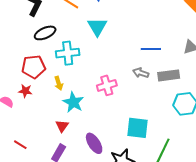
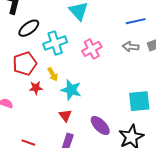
pink cross: (107, 85) -> (92, 49), moved
red star: (25, 91) -> (36, 88), moved

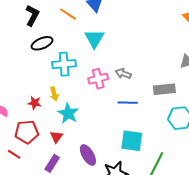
blue line: (136, 21) -> (128, 103), moved
gray arrow: (131, 47) -> (123, 74), moved
red pentagon: (25, 64) -> (27, 132), moved

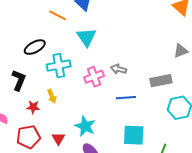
black L-shape: (32, 15) -> (19, 80), moved
cyan star: (68, 113) -> (85, 126), moved

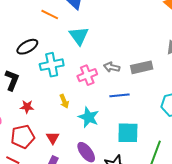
gray rectangle: (161, 81) -> (142, 67), moved
yellow arrow: (52, 96) -> (64, 101), moved
cyan star: (85, 126) -> (89, 117), moved

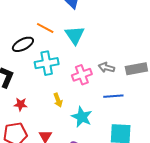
orange line: (50, 15) -> (45, 28), moved

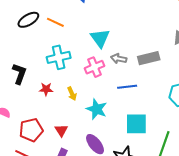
cyan triangle: (75, 35) -> (100, 38), moved
black ellipse: (23, 44) -> (28, 20), moved
red star: (21, 104) -> (46, 89), moved

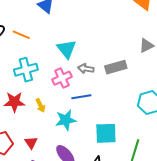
blue line: (127, 87) -> (81, 97), moved
red star: (46, 89) -> (14, 102), size x1.5
cyan star: (97, 109) -> (66, 120), turned -30

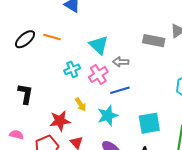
gray rectangle: (116, 67) -> (154, 41), moved, turned 35
cyan cross: (26, 70) -> (72, 69), moved, size x0.7
red star: (14, 102) -> (60, 121), moved

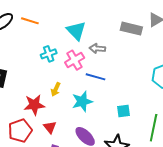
blue line: (120, 90) -> (96, 77), turned 30
yellow arrow: (81, 104) -> (56, 89), turned 56
cyan square: (149, 123) -> (124, 111), size x0.6

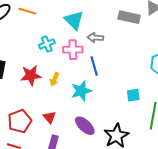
pink cross: (75, 60) -> (73, 50), turned 30
blue line: (96, 77) -> (94, 66), turned 60
red star: (34, 105) -> (31, 75), moved
cyan square: (124, 111) -> (133, 95), moved

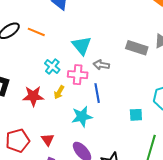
cyan cross: (47, 44) -> (52, 66), turned -35
yellow arrow: (55, 79) -> (59, 92), moved
cyan square: (133, 95) -> (136, 115), moved

